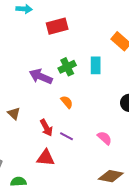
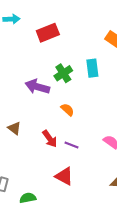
red triangle: (46, 158) -> (64, 176), moved, turned 30

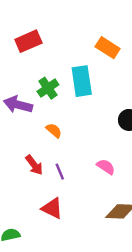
cyan rectangle: (92, 68) -> (82, 81), size x1.4
purple line: (72, 145) -> (60, 172), turned 48

